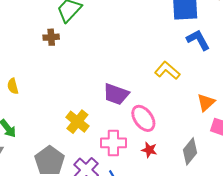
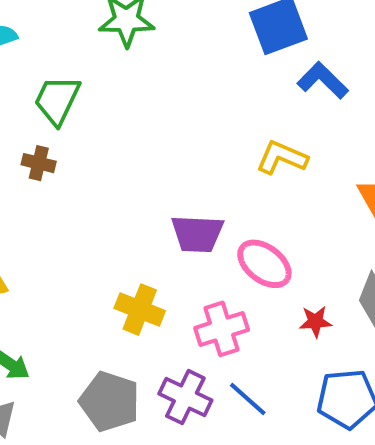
brown cross: (51, 37) -> (39, 163), turned 35
red star: (149, 150) -> (315, 321), moved

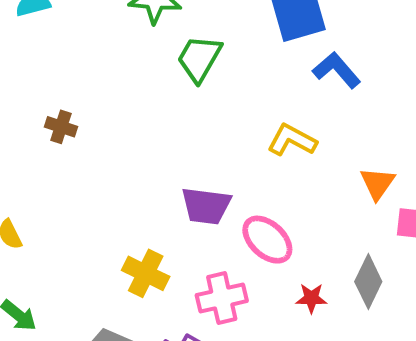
green trapezoid: (57, 100) -> (199, 58), moved

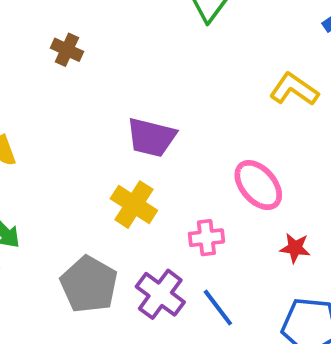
purple trapezoid: (206, 206) -> (151, 137), moved
pink cross: (222, 298) -> (206, 238), size x0.7

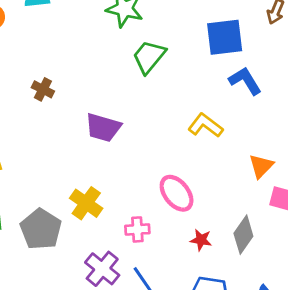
purple trapezoid: (151, 137) -> (103, 128), moved
gray pentagon: (89, 284) -> (41, 229), moved

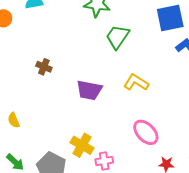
yellow L-shape: (205, 125) -> (136, 82), moved
pink cross: (137, 229) -> (104, 161), moved

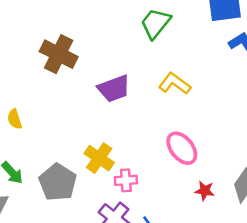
brown cross: (44, 67) -> (59, 54), size x1.8
purple trapezoid: (89, 90) -> (114, 89), turned -36

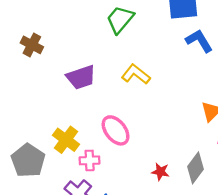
brown cross: (59, 54) -> (32, 45), size x0.7
pink ellipse: (182, 148) -> (116, 130), moved

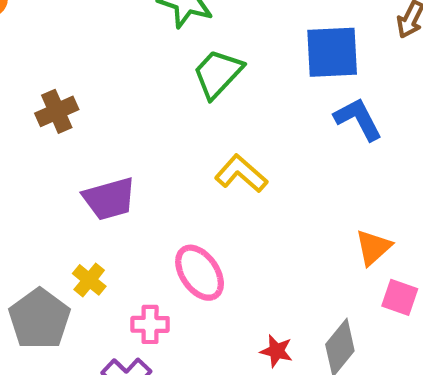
brown cross: (32, 45) -> (57, 111), turned 35
purple trapezoid: (81, 77) -> (109, 199), moved
yellow cross: (66, 140) -> (89, 280), moved, size x0.7

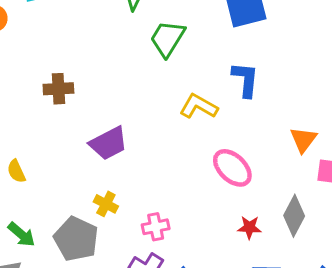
brown cross: (57, 111) -> (58, 89), turned 32
blue L-shape: (358, 119) -> (245, 79), moved, turned 45
pink ellipse: (200, 273) -> (232, 168), moved

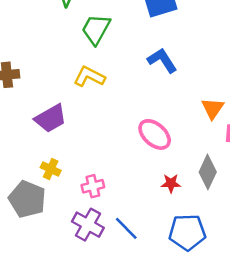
blue L-shape: (245, 79) -> (162, 60), turned -36
yellow L-shape: (199, 106) -> (89, 77), moved

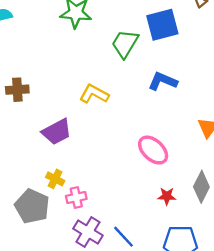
green trapezoid: (96, 29) -> (125, 44), moved
blue L-shape: (162, 60) -> (163, 81), turned -36
pink cross: (93, 186) -> (76, 197), moved

